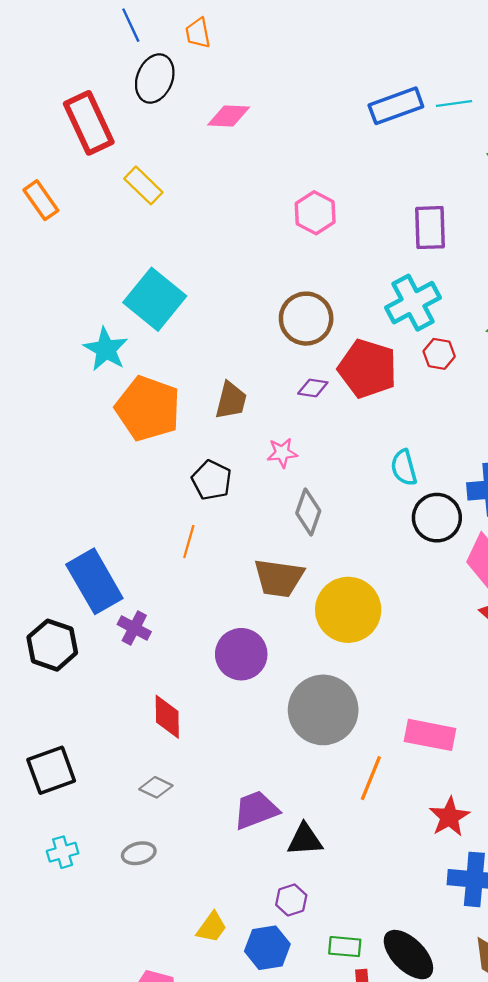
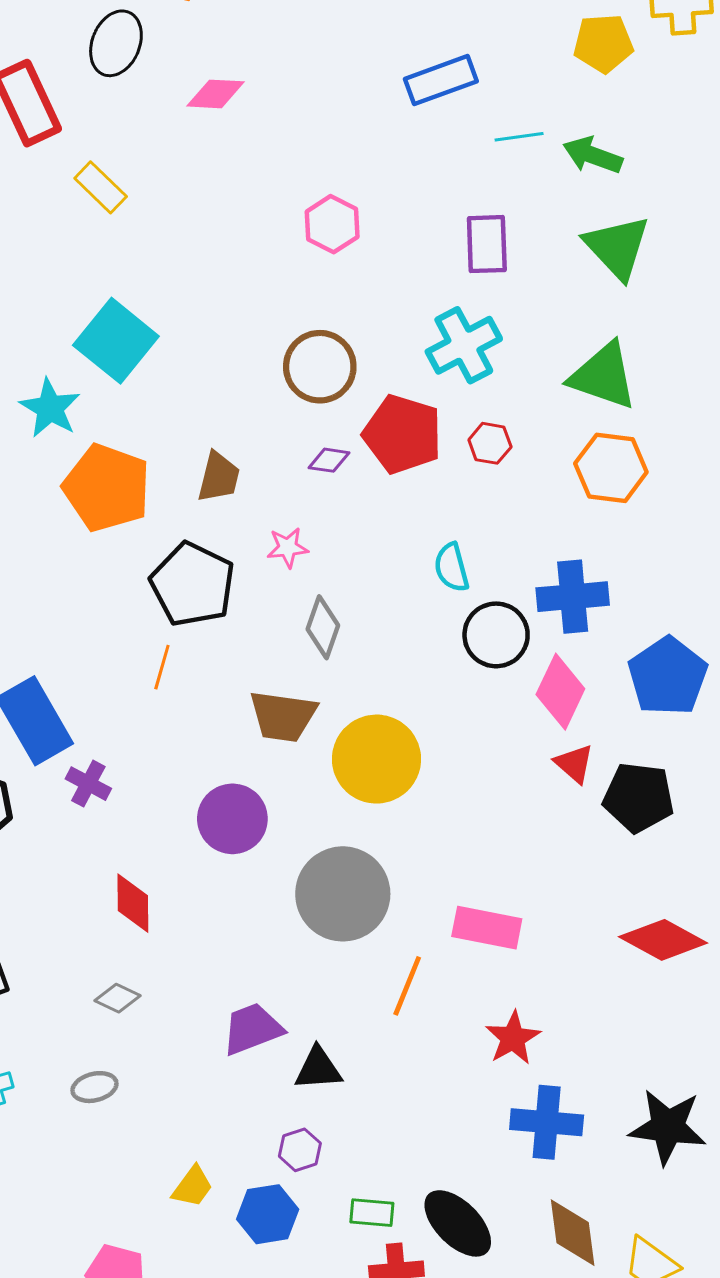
cyan line: (454, 104) -> (519, 137), moved
red hexagon: (439, 354) -> (490, 443), moved
black pentagon: (212, 480) -> (193, 584), size x1.6

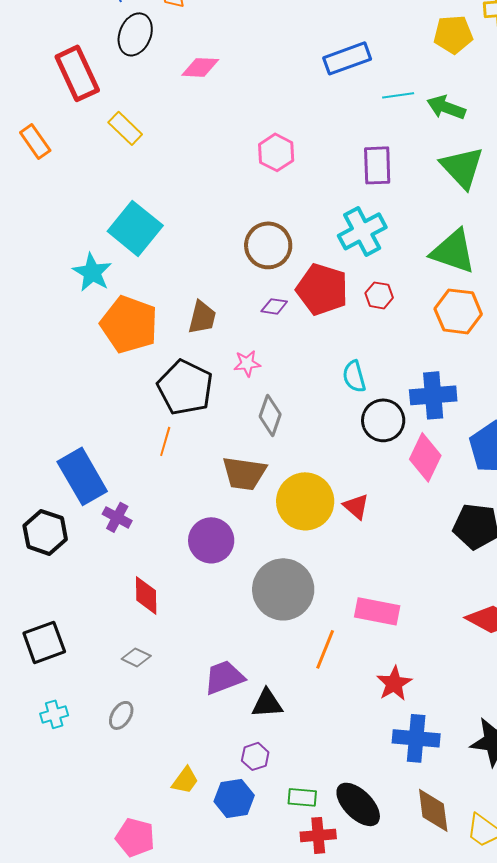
red triangle: (574, 764) -> (356, 506), moved
gray ellipse: (94, 1087) -> (121, 715), turned -44

